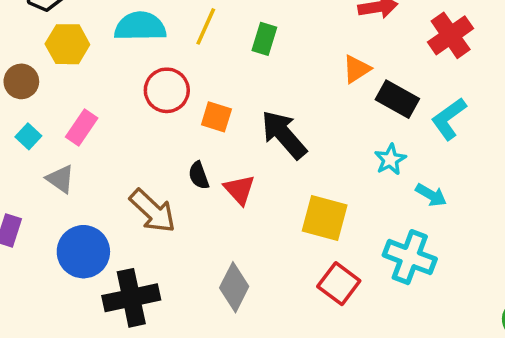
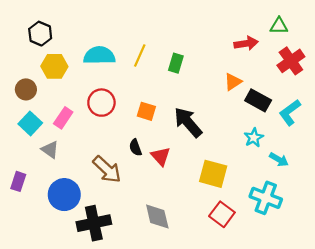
red circle: (167, 90) -> (101, 103), moved
cyan square: (28, 136) -> (30, 123), size x1.5
gray diamond: (234, 287) -> (157, 216), turned -40

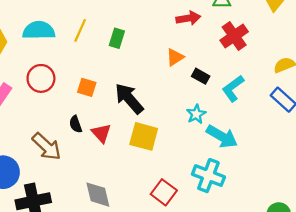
black rectangle: (258, 100) -> (201, 76), size x0.7
cyan arrow: (279, 160) -> (222, 136), size x1.6
yellow square: (213, 174) -> (144, 136), moved

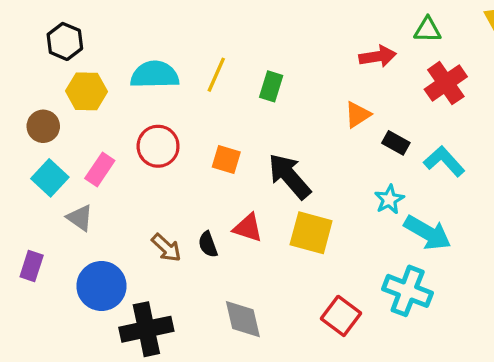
cyan L-shape: (233, 88) -> (444, 161), turned 84
black semicircle: (76, 124) -> (208, 244), moved
red triangle: (101, 133) -> (248, 228), turned -30
brown arrow: (47, 147) -> (166, 248), size x0.7

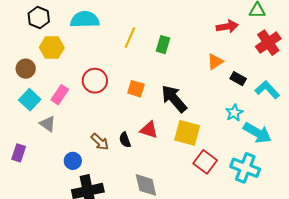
cyan semicircle: (155, 75) -> (85, 19), moved
blue circle: (101, 286) -> (73, 161), moved, size x0.6
red square: (341, 316) -> (205, 162), moved

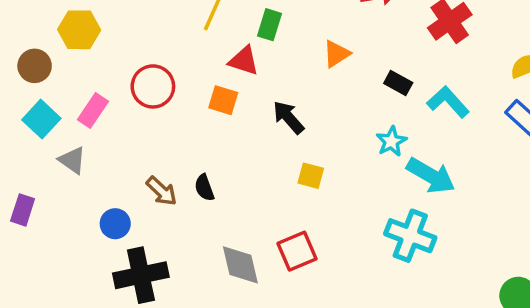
orange triangle: (215, 62) -> (336, 54), moved
black arrow: (174, 99) -> (288, 117), size x0.7
red triangle: (149, 130) -> (244, 61), moved
yellow square: (187, 133) -> (311, 176), size x0.6
red square: (205, 162) -> (297, 251), moved, turned 30

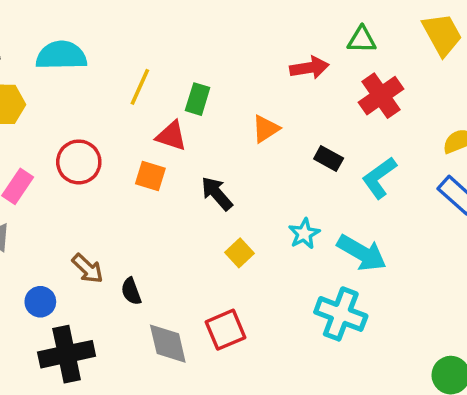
cyan L-shape: (448, 102) -> (379, 178), turned -84
cyan star: (391, 141) -> (304, 234), moved
yellow square: (311, 176) -> (239, 253), turned 32
black semicircle: (204, 188) -> (131, 291), moved

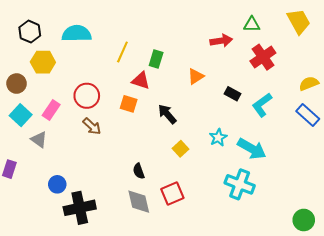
brown arrow: (88, 269) -> (92, 126), moved
black semicircle: (131, 291) -> (139, 171), moved
blue circle: (40, 302) -> (57, 184), moved

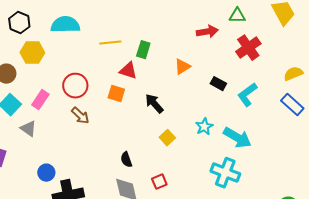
yellow line: (122, 52) -> (110, 43), turned 60
red square: (172, 194) -> (159, 182), size x0.7

